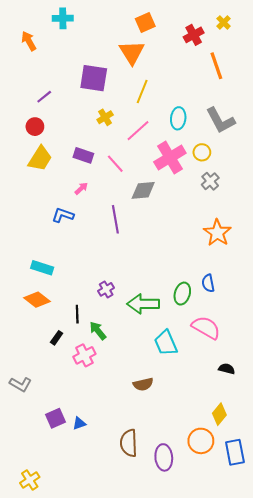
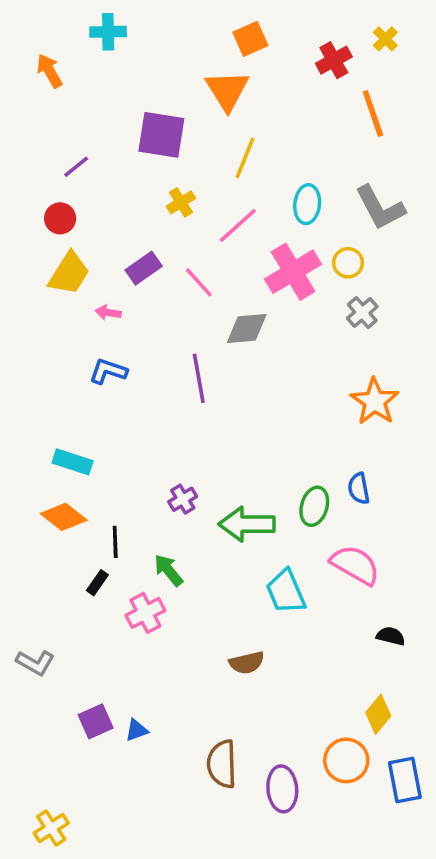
purple rectangle: (83, 155) -> (144, 268), turned -54
pink arrow: (81, 188) -> (108, 313), moved, turned -128
black line: (77, 314) -> (115, 542), moved

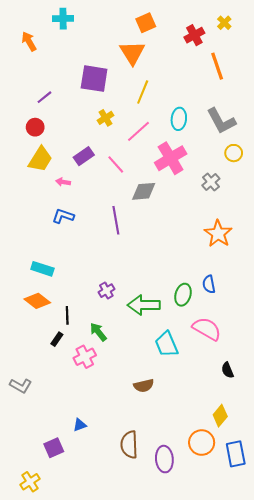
yellow circle: (348, 263) -> (234, 153), moved
black semicircle: (391, 636) -> (227, 370), turned -126
purple square: (96, 721) -> (54, 448), moved

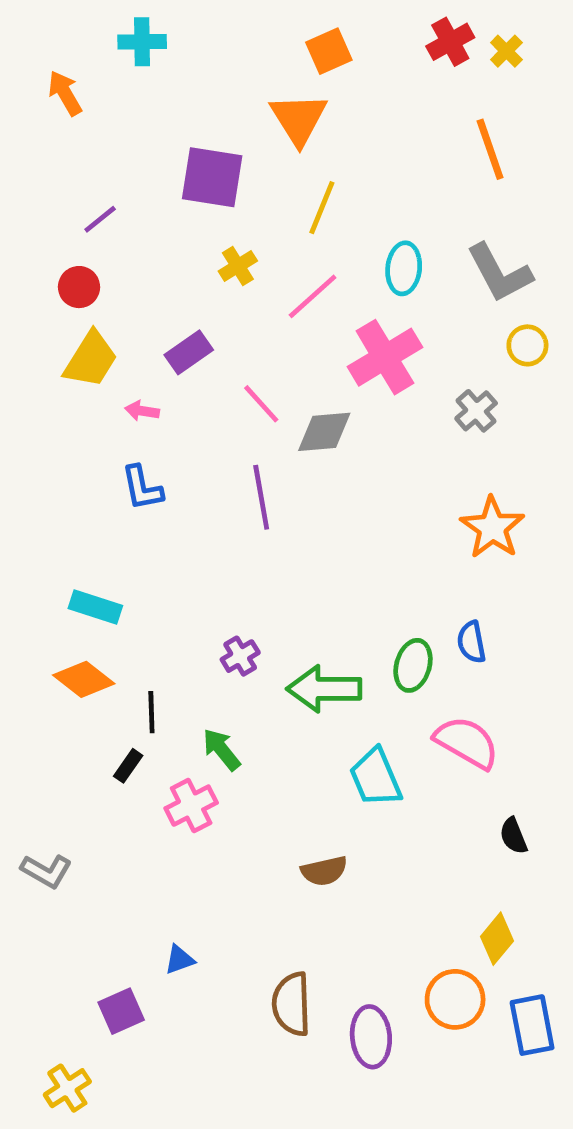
red cross: (194, 35) -> (450, 42), moved
pink line: (116, 164) -> (261, 404), moved
blue L-shape: (63, 216) -> (142, 488), turned -120

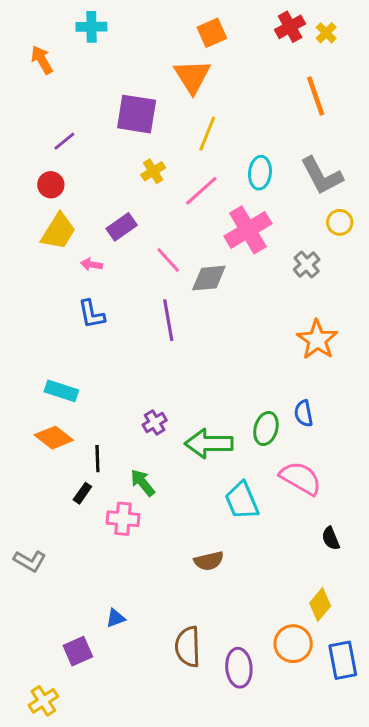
pink cross: (191, 806) -> (123, 519), turned 32

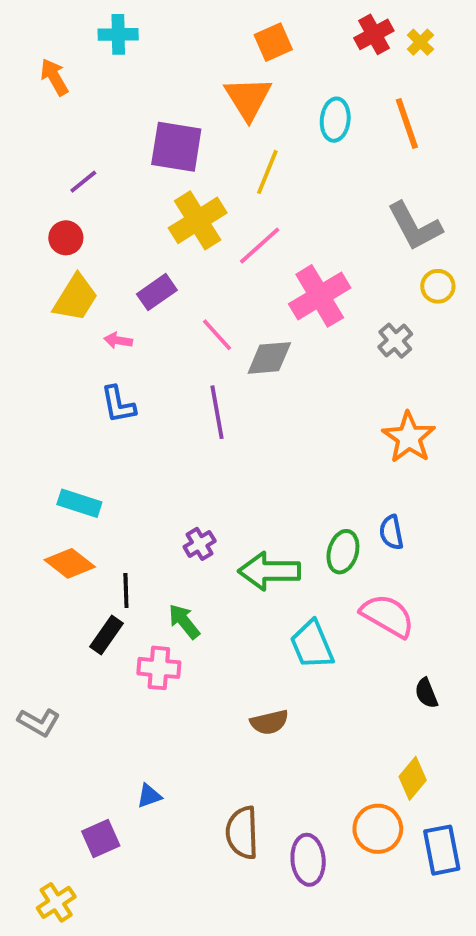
yellow cross: (153, 171) -> (198, 220), size x1.8
cyan ellipse: (260, 173) -> (335, 120), moved
black rectangle: (82, 493) -> (107, 635), size x1.4

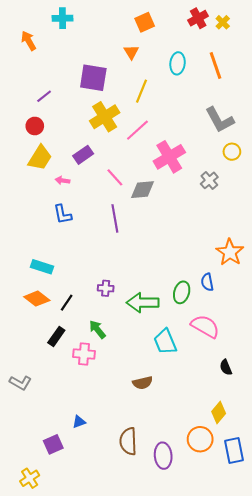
orange triangle: (248, 98) -> (131, 52), size x0.6
orange star: (409, 437) -> (230, 252), moved
purple cross: (200, 544) -> (106, 288), turned 35
black line: (126, 590) -> (67, 303), moved, turned 36

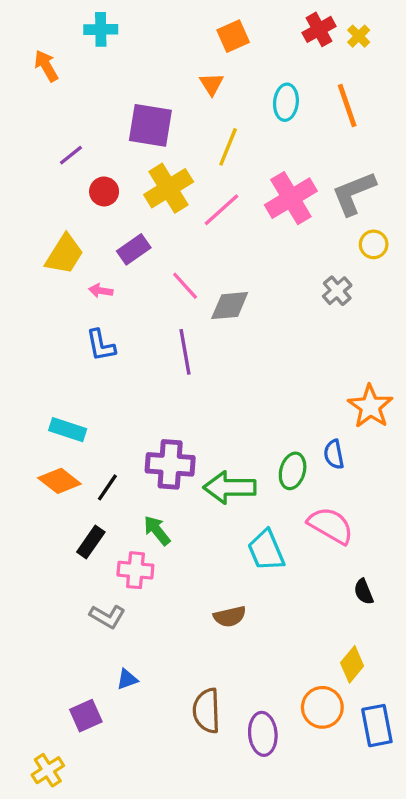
gray L-shape: (220, 120) -> (354, 193), turned 96
red circle: (35, 126) -> (104, 191), moved
pink cross: (169, 157) -> (291, 198), moved
purple cross: (106, 288) -> (170, 464), size x1.8
gray L-shape: (20, 383) -> (107, 616), moved

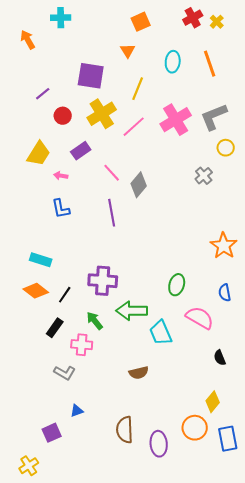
gray diamond: (230, 306) -> (139, 185), turned -45
blue semicircle: (334, 454) -> (225, 293), moved
green arrow: (230, 487) -> (132, 311), moved

